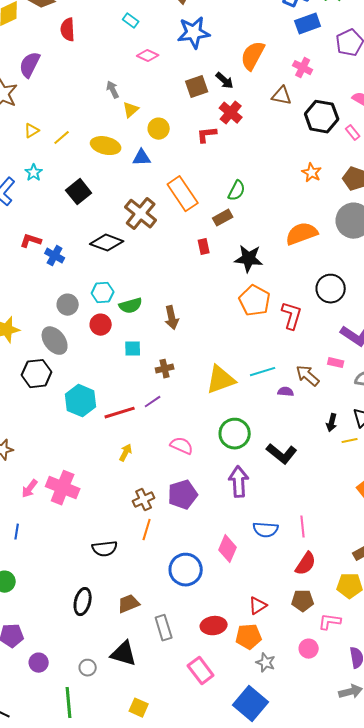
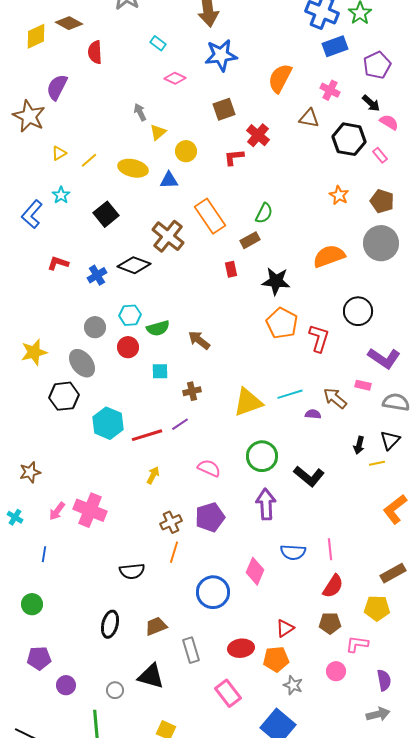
black arrow: (225, 81) -> (371, 103), moved
blue cross: (55, 256) -> (97, 275), moved, turned 30
brown arrow: (172, 318) -> (199, 340), turned 140

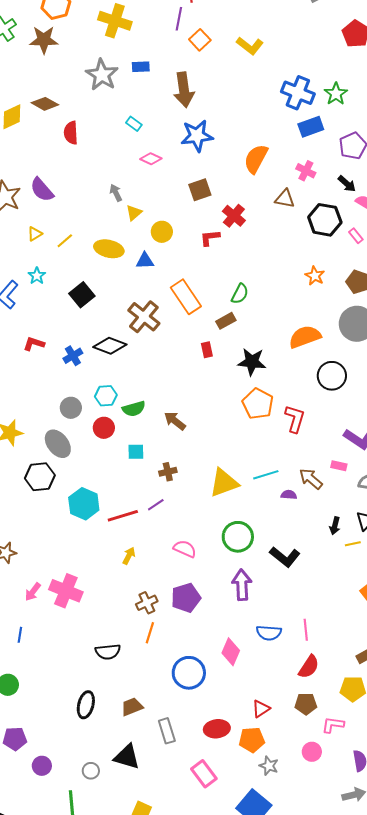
purple semicircle: (57, 87) -> (42, 190), moved, turned -68
black circle: (358, 311) -> (332, 376), moved

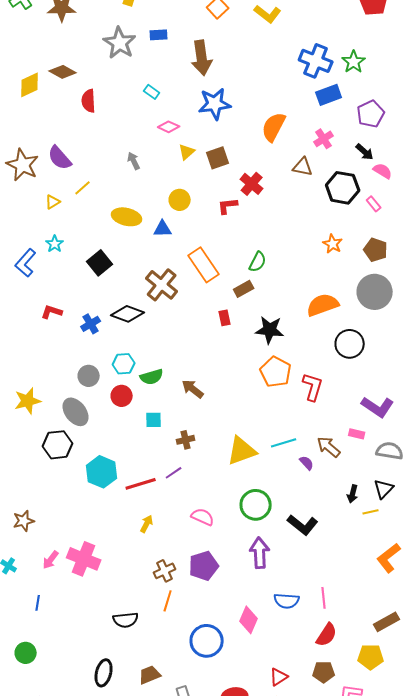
pink cross: (306, 171) -> (324, 139), turned 30
yellow triangle: (134, 213) -> (187, 152), moved
yellow line: (65, 241) -> (83, 188), moved
purple semicircle: (289, 495) -> (307, 463), turned 42

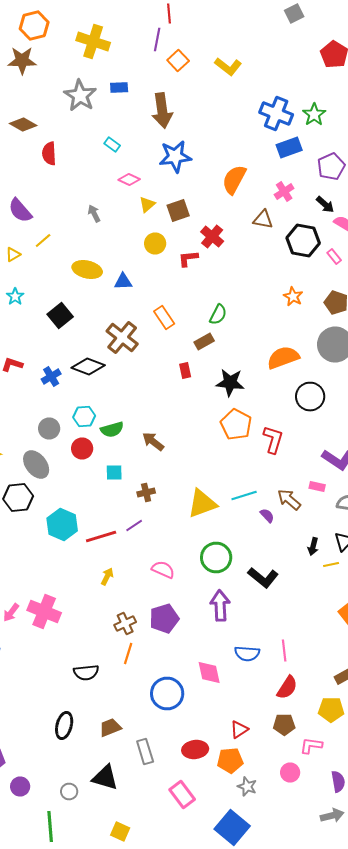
yellow circle: (180, 200) -> (155, 244), moved
orange rectangle: (204, 265) -> (164, 318), size x0.7
pink diamond: (249, 620) -> (209, 672), turned -36

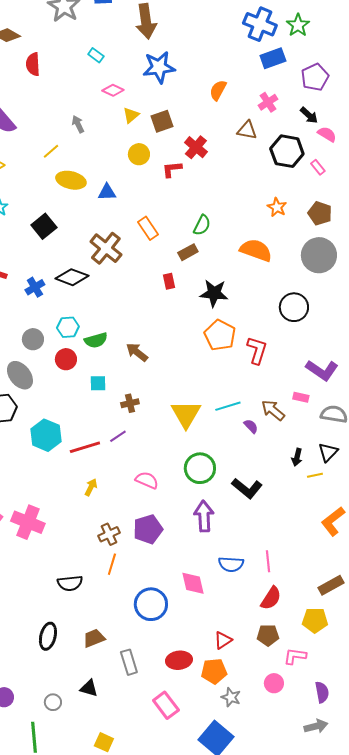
orange semicircle: (234, 180) -> (218, 90), size x0.7
yellow line: (43, 240) -> (51, 151), moved
orange semicircle: (283, 358) -> (256, 250), moved, turned 40
yellow triangle: (202, 504) -> (186, 414), turned -40
black triangle: (105, 778) -> (89, 688), size x0.7

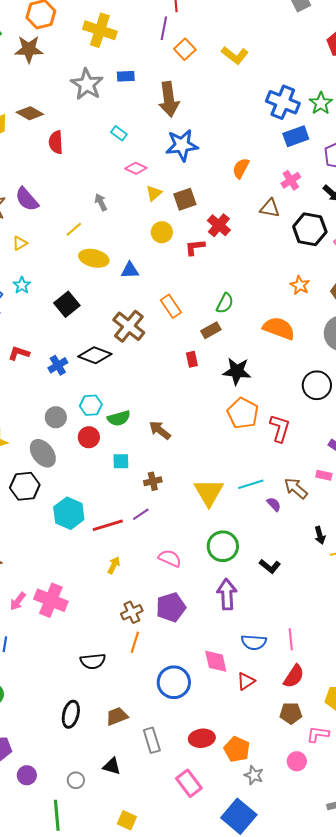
black arrow: (297, 457) -> (320, 535), turned -30
black L-shape: (247, 488) -> (270, 566), size x0.7
red triangle: (223, 640) -> (246, 681), moved
orange pentagon: (214, 671) -> (237, 749), turned 30

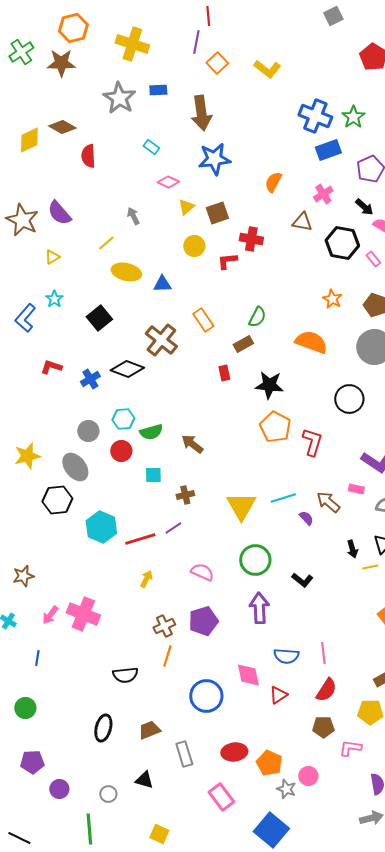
red cross: (219, 225) -> (251, 239), turned -30
pink circle: (297, 761) -> (308, 776), moved

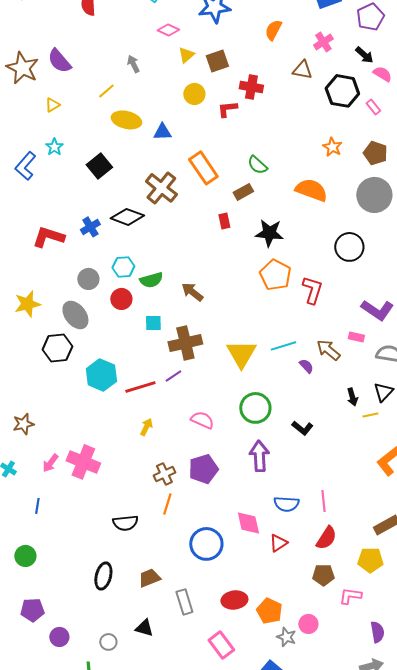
green semicircle: (257, 317) -> (257, 165), turned 105
orange rectangle: (203, 320) -> (203, 168), size x1.4
red L-shape: (51, 367) -> (48, 237), moved, size x1.5
brown cross: (185, 495) -> (185, 343), size x1.8

